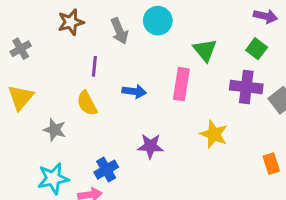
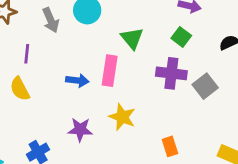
blue arrow: (134, 91) -> (77, 80), moved
yellow star: (214, 134) -> (122, 117), moved
orange rectangle: (271, 164) -> (170, 146), moved

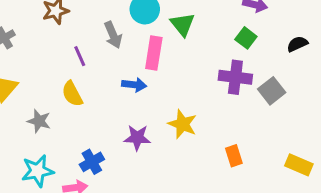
gray arrow: (51, 20) -> (113, 35), moved
green triangle: (132, 38) -> (183, 24), moved
purple line: (27, 54) -> (80, 56), turned -30
pink rectangle: (110, 71) -> (154, 53), moved

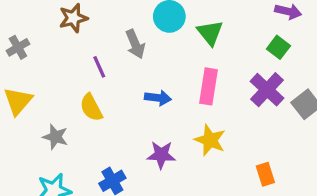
pink rectangle: (154, 53) -> (208, 86), moved
purple cross: (235, 77) -> (267, 90), turned 36

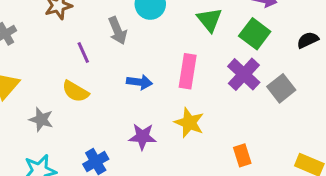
green triangle: (210, 33) -> (210, 20), moved
green square: (278, 47) -> (255, 34), size x1.4
yellow semicircle: (91, 108) -> (75, 91), turned -32

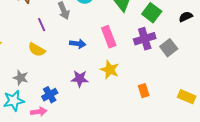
pink rectangle: (188, 71) -> (109, 37), turned -30
purple cross: (244, 74) -> (145, 39), turned 30
gray star: (41, 119) -> (21, 78), moved

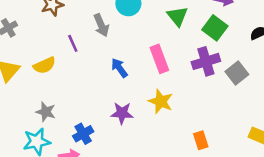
blue arrow: (78, 44) -> (119, 68), turned -133
yellow semicircle: (37, 50) -> (44, 65), moved, turned -54
orange rectangle: (144, 91) -> (201, 140), moved

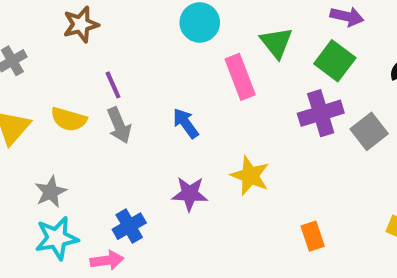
gray arrow: (101, 25) -> (119, 125), moved
pink rectangle: (159, 59) -> (240, 77), moved
yellow semicircle: (44, 65) -> (69, 119), turned 40
gray star: (46, 112) -> (51, 192), moved, turned 30

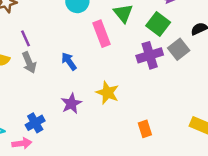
gray square: (369, 131) -> (179, 49), moved
purple star: (190, 194) -> (71, 104), turned -30

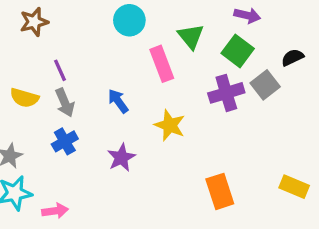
yellow star: (107, 93) -> (170, 125), moved
blue cross: (35, 123) -> (65, 141), moved
orange rectangle: (145, 129) -> (220, 191), size x1.5

